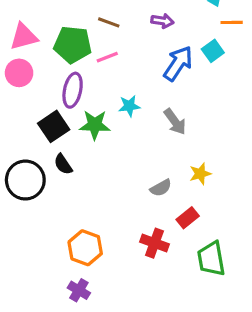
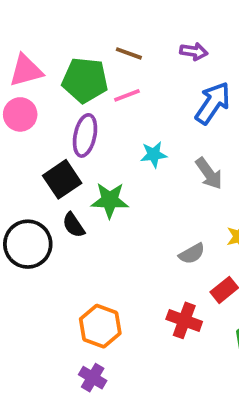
green star: (95, 125) -> (110, 200), moved

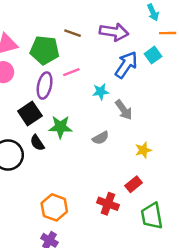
purple arrow: (194, 51) -> (114, 32), size x1.6
pink line: (127, 95) -> (71, 72), moved
cyan star: (154, 154) -> (101, 92), moved
gray semicircle: (192, 254) -> (101, 138), moved

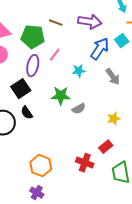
pink line: (71, 72) -> (55, 55), turned -32
gray arrow: (124, 110) -> (113, 77), moved
green star: (60, 127) -> (61, 96), moved

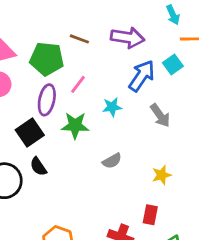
green star: (61, 96) -> (75, 125), moved
red rectangle: (106, 147) -> (150, 215), turned -40

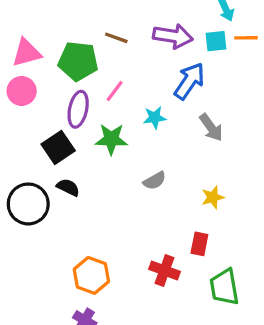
cyan square: (173, 64) -> (216, 41), moved, turned 30
black semicircle: (38, 167) -> (68, 187), turned 150

